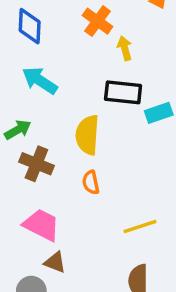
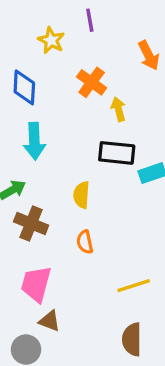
cyan arrow: (40, 81) -> (34, 141), turned -126
yellow semicircle: (87, 135) -> (81, 195), size x0.7
pink trapezoid: (42, 225) -> (36, 284), turned -102

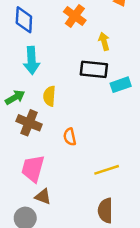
yellow arrow: (118, 109) -> (104, 41), moved
yellow semicircle: (81, 195) -> (49, 96), moved

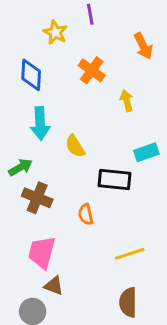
black rectangle: (94, 69) -> (114, 180), moved
yellow semicircle: (49, 96) -> (75, 146), moved, turned -36

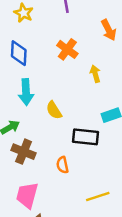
yellow star: (55, 32) -> (24, 13), moved

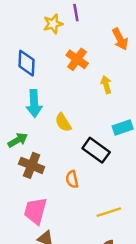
yellow star: (24, 13) -> (53, 24), moved, turned 30
black rectangle: (86, 137) -> (96, 150), turned 30

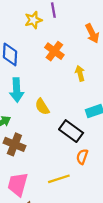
orange semicircle: (72, 179) -> (82, 157), moved, turned 32
yellow line: (109, 212) -> (59, 179), moved

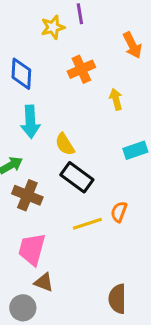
orange cross: (54, 51) -> (81, 69), turned 30
black rectangle: (71, 131) -> (77, 177), moved
yellow line: (59, 179) -> (87, 224), moved

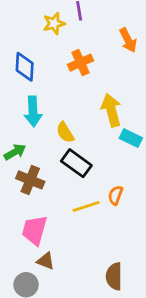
yellow arrow: (116, 99) -> (111, 110), moved, size x1.6
cyan rectangle: (135, 150) -> (131, 138), turned 45

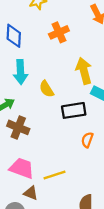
black rectangle: (76, 163) -> (74, 110), moved, turned -45
yellow line: (86, 206) -> (54, 175), moved
pink trapezoid: (34, 230) -> (22, 168), turned 95

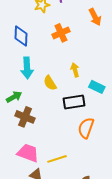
yellow arrow: (84, 71) -> (75, 70), moved, size x0.6
orange semicircle: (87, 140) -> (86, 128), size x1.5

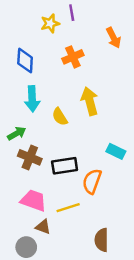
yellow arrow: (75, 70) -> (90, 101), size x1.6
cyan rectangle: (97, 87) -> (116, 151), moved
black rectangle: (74, 102) -> (65, 166), moved
orange semicircle: (86, 128) -> (92, 181), moved

